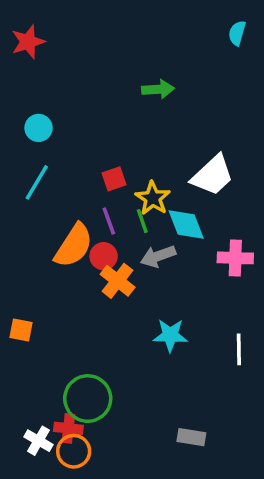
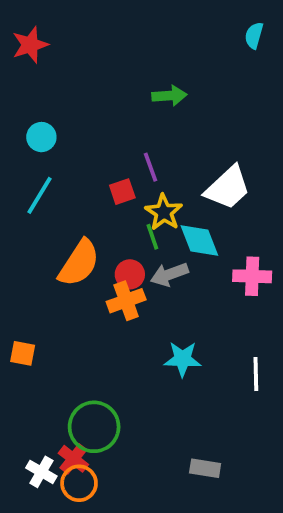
purple line: (109, 221) -> (151, 167), moved
red circle: (104, 256) -> (130, 274), moved
orange cross: (118, 281) -> (126, 301), turned 32
red cross: (68, 428) -> (73, 459), turned 32

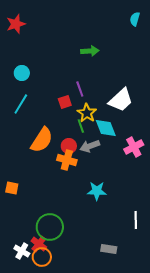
pink cross: (252, 276) -> (134, 147), turned -30
orange cross: (126, 301) -> (67, 160), turned 36
white line: (256, 374) -> (136, 220), moved

